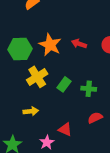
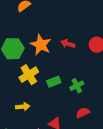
green rectangle: (64, 84) -> (54, 82), turned 32
green cross: (89, 89) -> (77, 86), turned -32

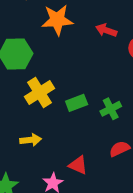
red arrow: (68, 44) -> (106, 30), moved
orange star: (41, 45) -> (57, 20), moved, turned -30

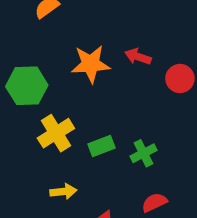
orange star: (57, 20) -> (91, 64), moved
yellow arrow: (31, 140) -> (63, 192), moved

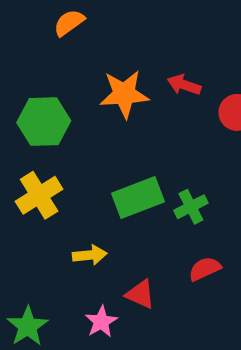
yellow cross: (56, 133) -> (39, 195), moved
green rectangle: (102, 146) -> (138, 198), size x1.5

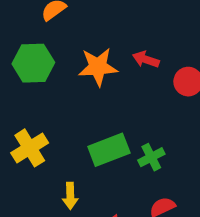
green hexagon: (44, 122) -> (33, 63), moved
yellow arrow: (90, 255) -> (70, 196), turned 95

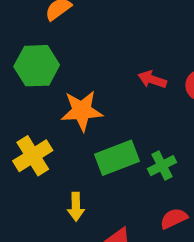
red arrow: (146, 59) -> (152, 79), moved
orange star: (98, 67) -> (82, 111), moved

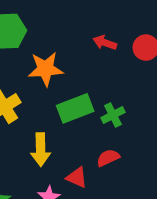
yellow arrow: (76, 207) -> (41, 150), size x1.4
red semicircle: (174, 218) -> (108, 158), moved

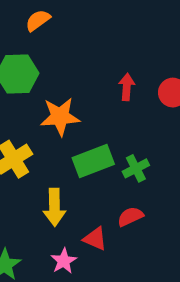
red arrow: (105, 43) -> (127, 87), turned 75

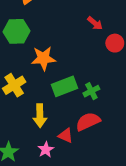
red arrow: (127, 87) -> (95, 23), moved, turned 126
red semicircle: (130, 217) -> (88, 122), size x1.5

